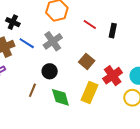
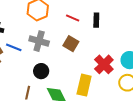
gray cross: (53, 41) -> (39, 41), turned -30
brown square: (87, 61) -> (71, 44), moved

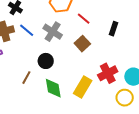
red line: (73, 18) -> (84, 19), moved

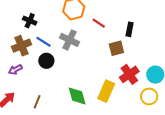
brown square: (82, 44) -> (116, 48), moved, turned 35
black circle: (46, 61) -> (46, 61), moved
brown line: (26, 78) -> (37, 102), moved

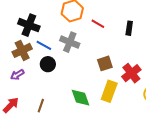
black cross: (30, 21) -> (29, 25), size x1.5
brown square: (116, 48) -> (105, 63), moved

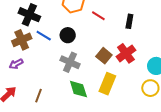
gray cross: (70, 42) -> (70, 62), moved
brown square: (105, 63) -> (104, 56), turned -35
black circle: (48, 64) -> (68, 35), moved
red cross: (131, 73) -> (126, 53), moved

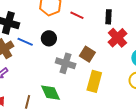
red cross: (126, 53) -> (117, 38), moved
gray cross: (70, 62) -> (66, 63), moved
green diamond: (78, 89) -> (50, 93), moved

